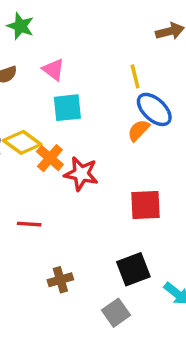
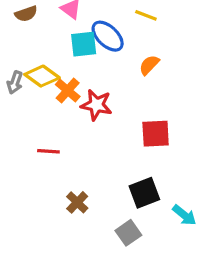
yellow line: (135, 76) -> (146, 15), turned -55
blue ellipse: (154, 109) -> (108, 36), moved
brown cross: (60, 280) -> (77, 202), turned -30

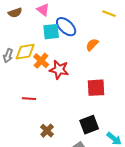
yellow line: (146, 15) -> (109, 14), moved
yellow diamond: (42, 76) -> (25, 52), turned -45

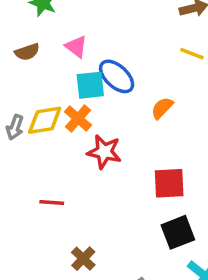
orange cross: (41, 61) -> (78, 118), moved
black square: (89, 125) -> (178, 232), moved

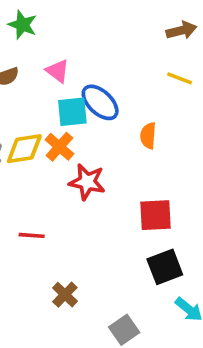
orange semicircle: (162, 108) -> (148, 136), turned -40

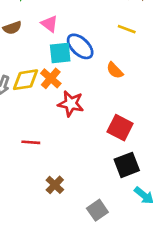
yellow line: (180, 78) -> (127, 29), moved
orange semicircle: (148, 136) -> (115, 70), turned -48
red square: (156, 215) -> (120, 128), turned 30

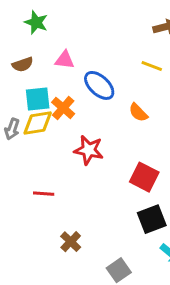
pink triangle: (49, 24) -> (65, 60), turned -30
cyan square: (60, 53) -> (38, 99), moved
orange cross: (51, 78) -> (63, 108), moved

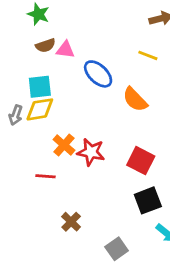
brown semicircle: (23, 64) -> (45, 45), moved
orange cross: (63, 108) -> (64, 145), moved
orange semicircle: (138, 112) -> (135, 99), size x1.4
red star: (89, 150) -> (91, 152), moved

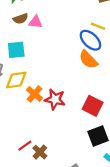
blue ellipse: (98, 74) -> (90, 40), moved
yellow diamond: (40, 109) -> (16, 80), moved
red line: (45, 176) -> (25, 146), moved, turned -40

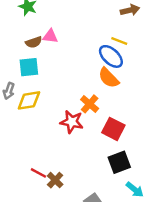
brown semicircle: (21, 19) -> (34, 42), moved
orange cross: (35, 94) -> (90, 104), moved
red line: (25, 146) -> (38, 173), turned 64

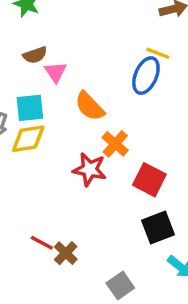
pink triangle: (50, 36) -> (55, 72), moved, turned 49
blue ellipse: (111, 56) -> (146, 76), turned 70
cyan square: (29, 67) -> (30, 108), moved
orange semicircle: (109, 78) -> (90, 106), moved

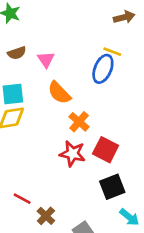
pink triangle: (55, 72) -> (46, 60), moved
red star: (90, 169) -> (72, 154), moved
brown cross: (66, 253) -> (46, 216), moved

